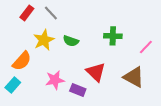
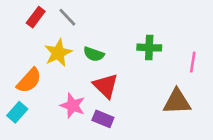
pink line: (146, 47) -> (193, 62), turned -35
red triangle: (96, 72) -> (106, 86), moved
brown triangle: (134, 77) -> (177, 102), turned -30
pink star: (55, 80) -> (73, 106), turned 30

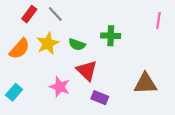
green cross: (149, 48) -> (111, 36), moved
pink line: (193, 62) -> (158, 21), moved
orange semicircle: (29, 81) -> (19, 49), moved
purple rectangle: (103, 119) -> (100, 98), moved

